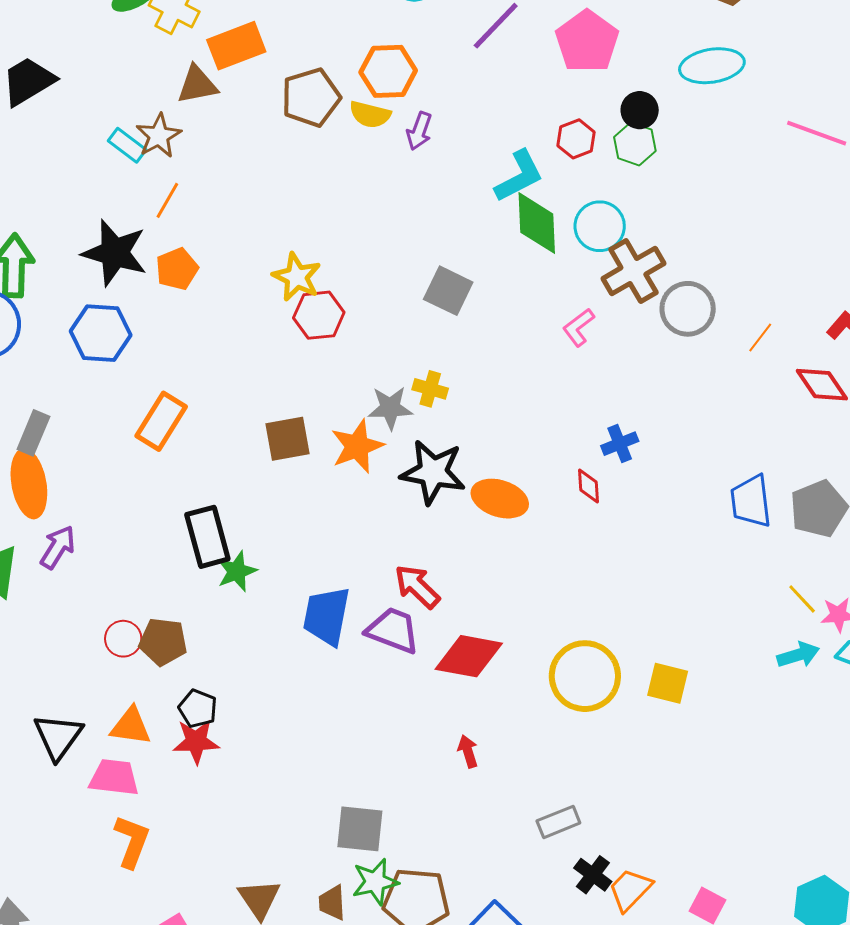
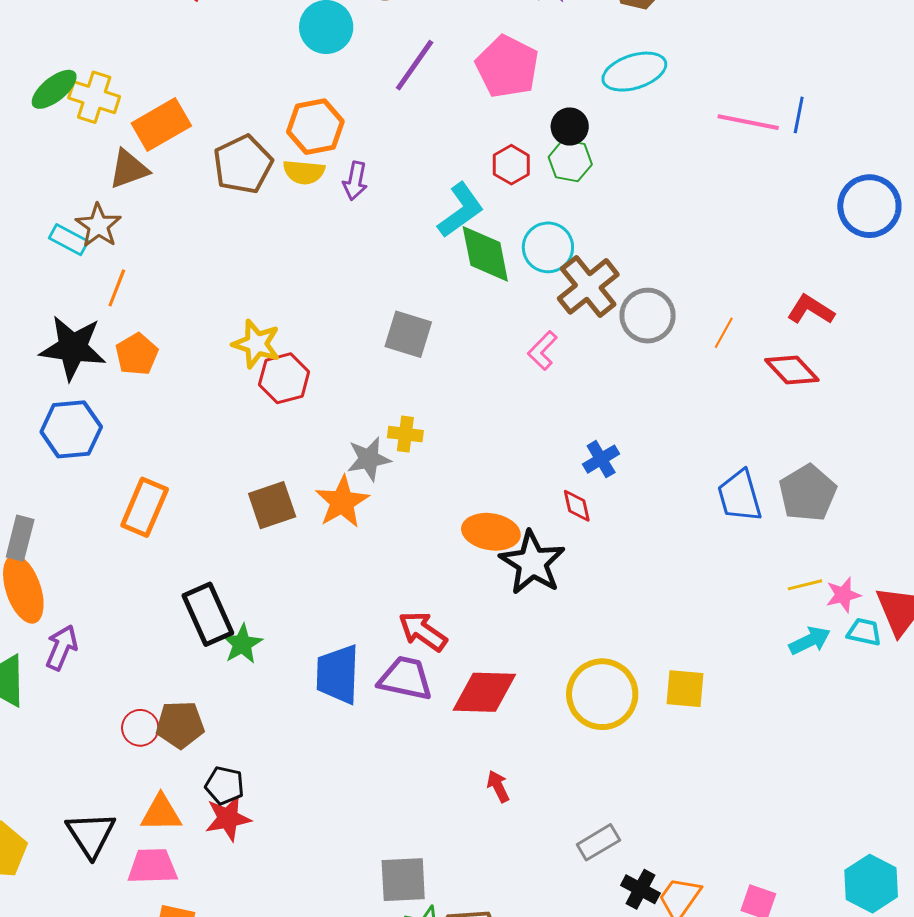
black star: (433, 472) -> (532, 563), moved, turned 30
yellow line: (802, 599) -> (805, 585), turned -52

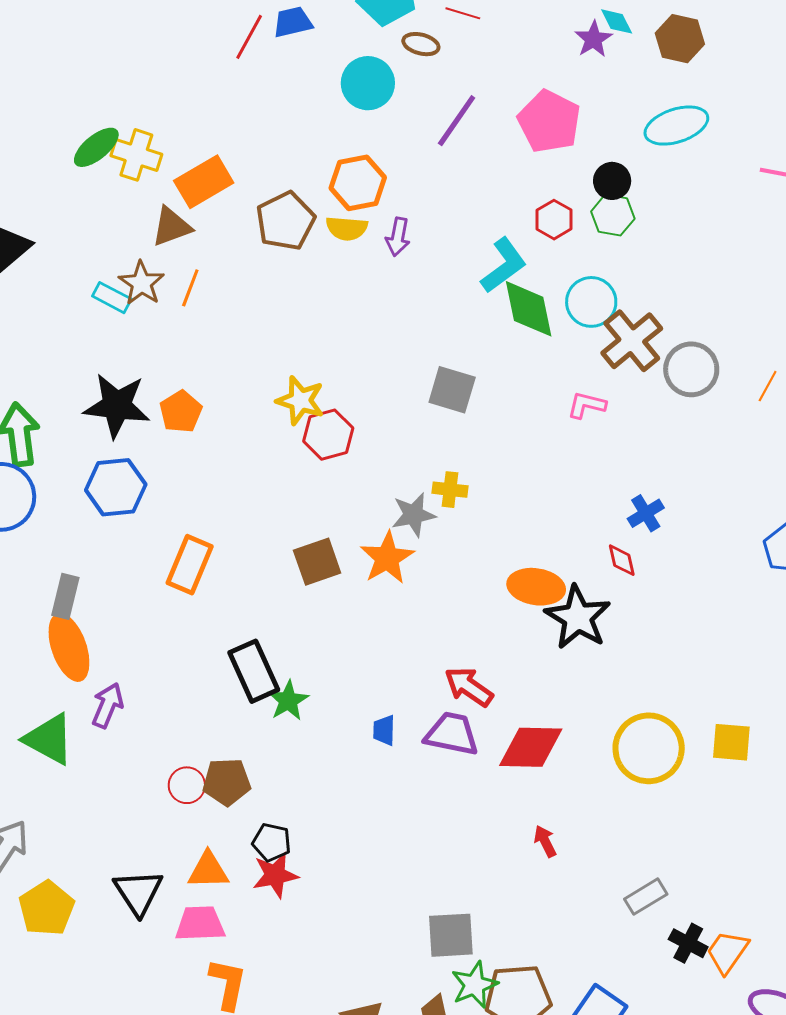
orange line: (117, 288) -> (190, 288), moved
pink L-shape: (543, 350) -> (587, 405), turned 60
blue trapezoid: (338, 674) -> (384, 730), size x0.5

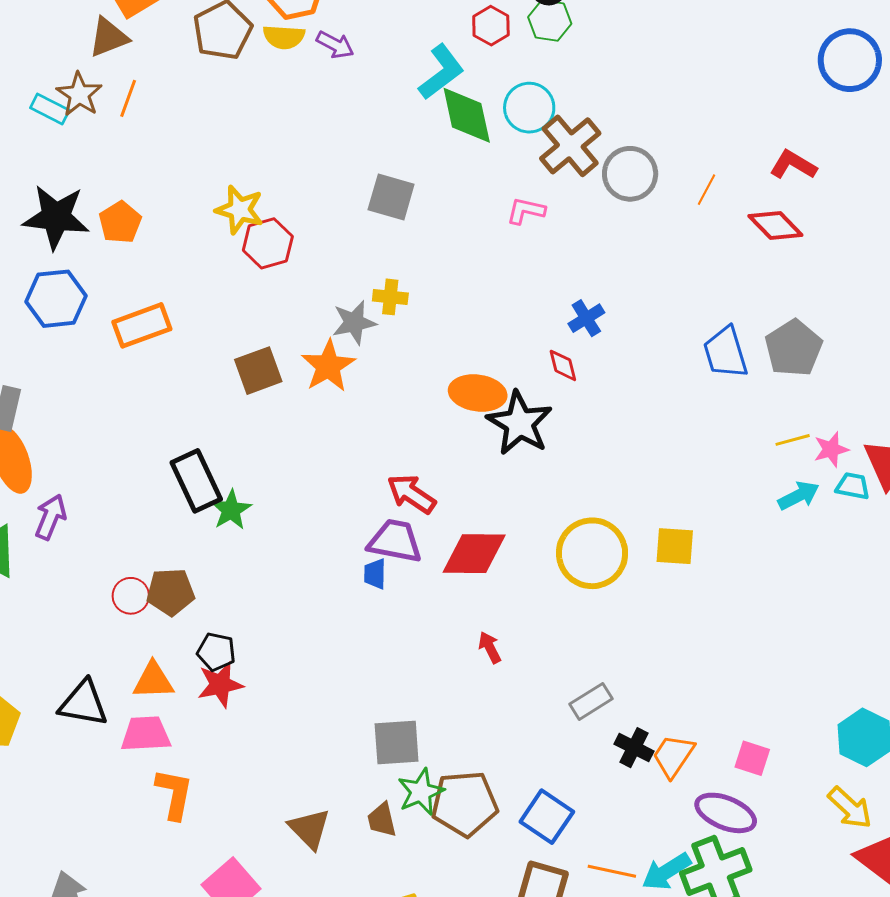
purple arrow: (398, 237) -> (335, 45), turned -72
orange rectangle: (190, 565) -> (142, 325), moved, turned 48
blue trapezoid: (384, 730) -> (375, 574), moved
black triangle: (138, 892) -> (84, 703), turned -46

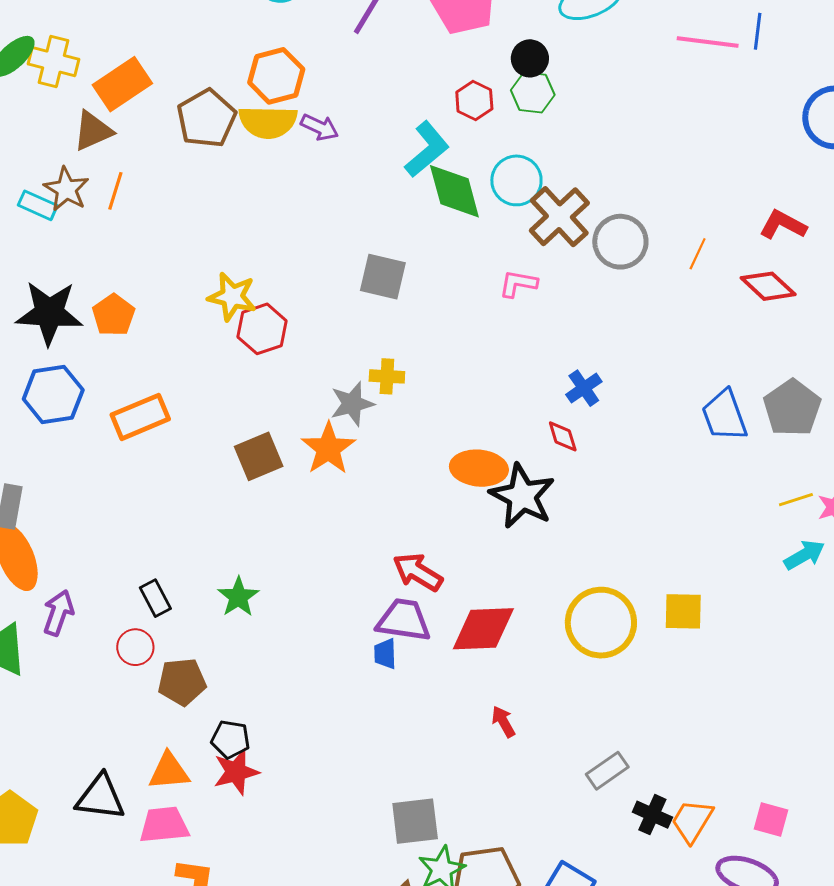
yellow semicircle: (284, 37) -> (268, 122), size x1.4
black rectangle: (196, 481) -> (155, 598), moved, size x0.6
red circle: (131, 596) -> (135, 647), moved

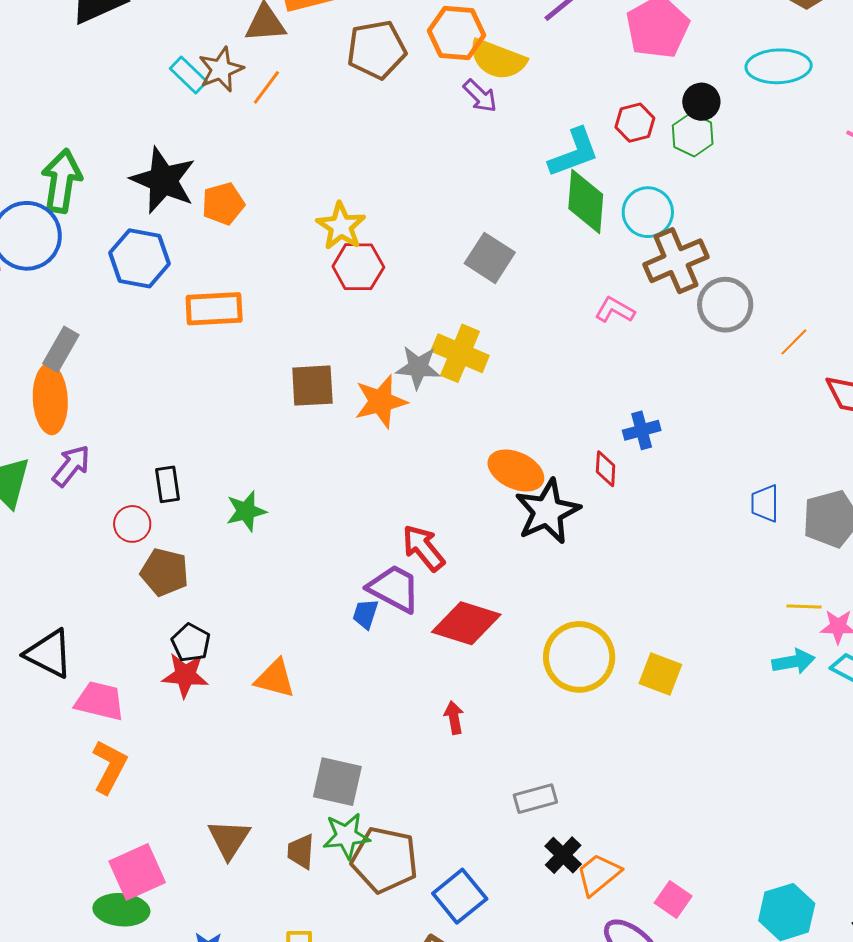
yellow semicircle: (268, 122) -> (498, 59), moved
yellow cross: (387, 376) -> (460, 353), size x1.6
blue trapezoid: (725, 416) -> (765, 503), size x0.7
orange triangle: (169, 771) -> (275, 679), moved

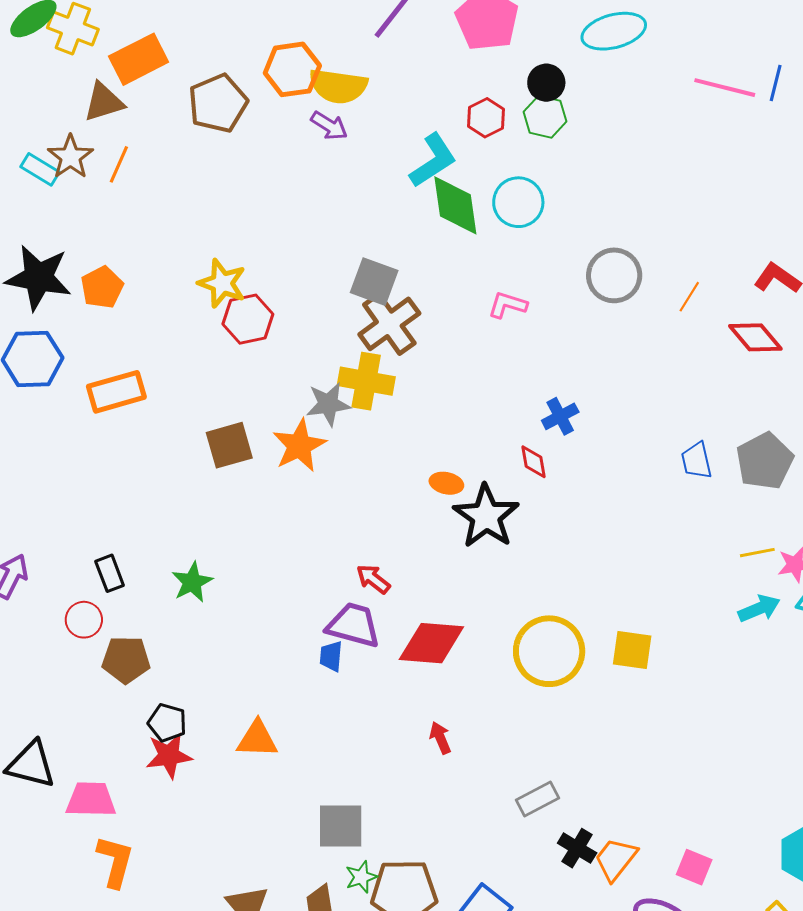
brown cross: (676, 261) -> (389, 324), moved
orange ellipse: (516, 470) -> (446, 483), size x0.6
red arrow: (423, 548) -> (373, 579), size x0.7
green star: (346, 836) -> (361, 877), size x0.7

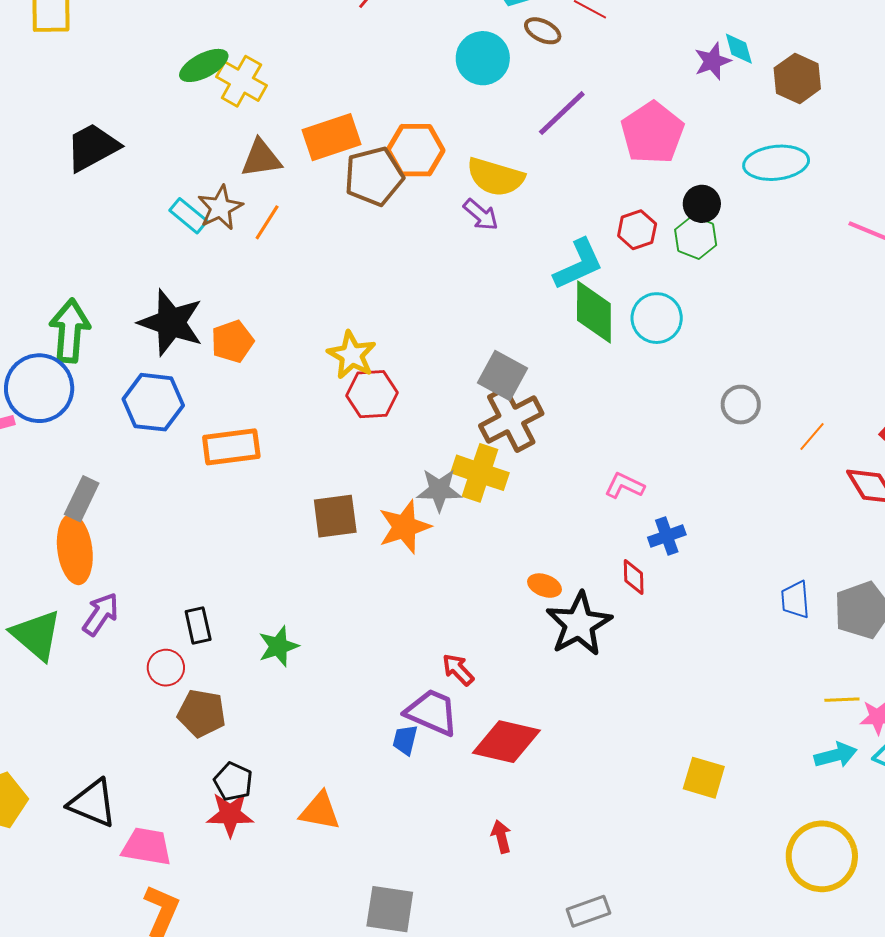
orange rectangle: (139, 59) -> (331, 137), moved
orange hexagon: (292, 69) -> (416, 150), moved
gray circle: (614, 275) -> (741, 405), size x0.7
pink L-shape: (507, 305) -> (624, 486), moved
yellow circle: (549, 651) -> (822, 856), moved

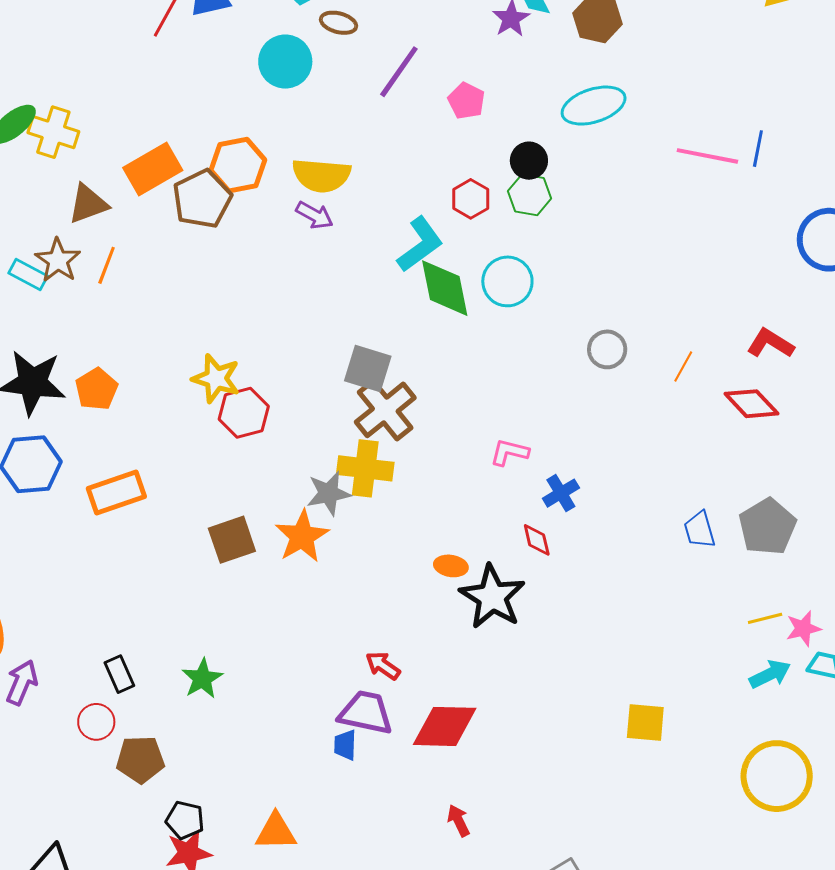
purple line: (562, 113) -> (399, 72), moved
pink pentagon: (652, 133) -> (466, 101), size x0.6

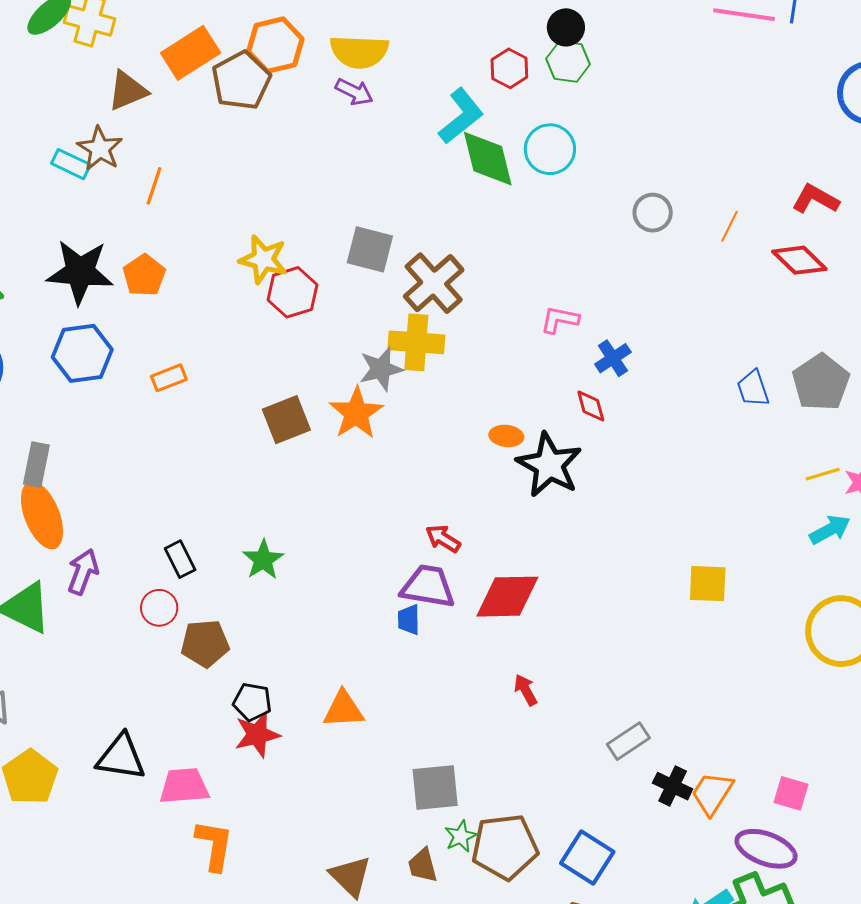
orange line: (107, 265) -> (154, 186), moved
gray square: (368, 369) -> (370, 249), moved
orange rectangle: (116, 493) -> (169, 378), size x0.6

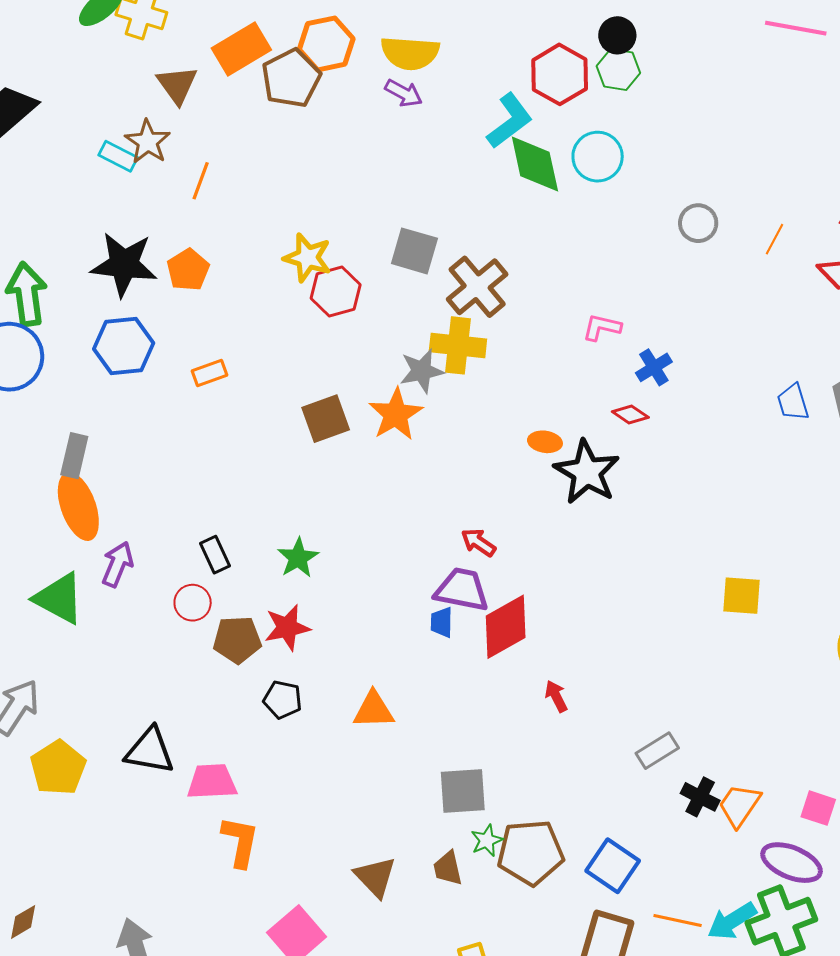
red hexagon: (509, 68) -> (560, 74), size x1.5
brown triangle: (127, 91) -> (177, 85), turned -45
red diamond: (591, 406) -> (630, 415), turned -42
red diamond: (507, 597) -> (506, 627), moved, turned -30
red star: (257, 735) -> (287, 628), moved

